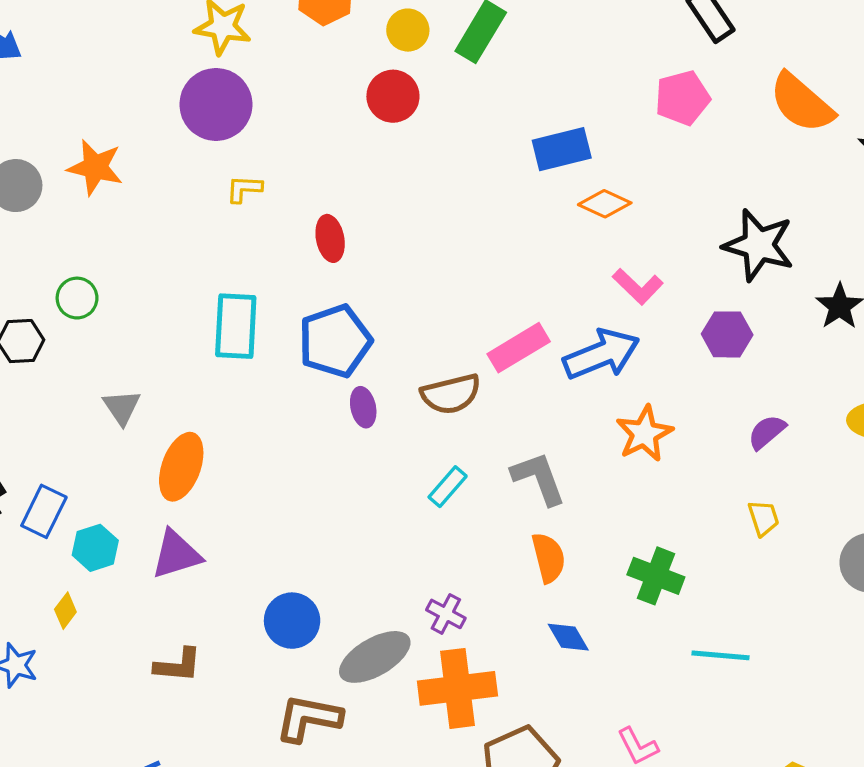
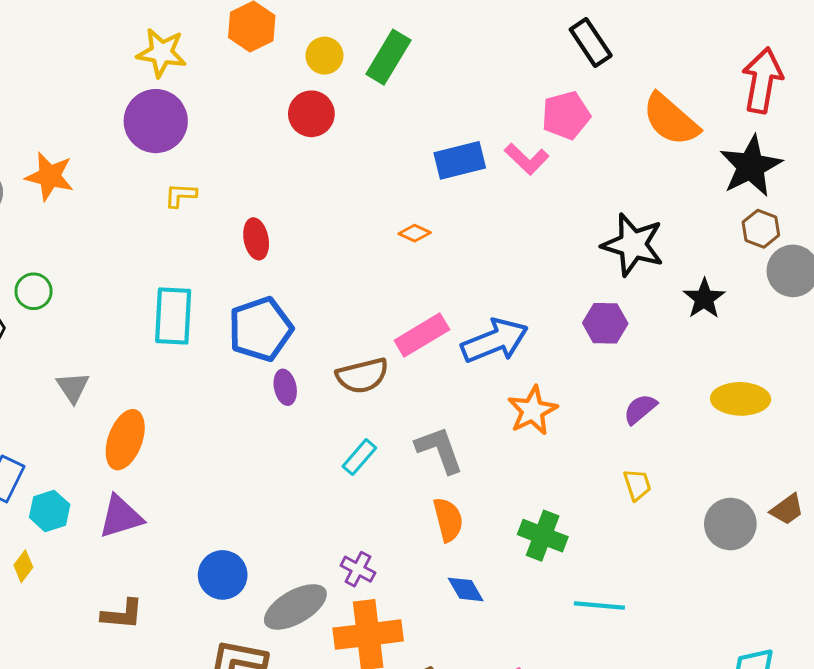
orange diamond: (605, 204) -> (415, 233), moved, size x0.7
pink L-shape: (638, 286) -> (527, 159), moved

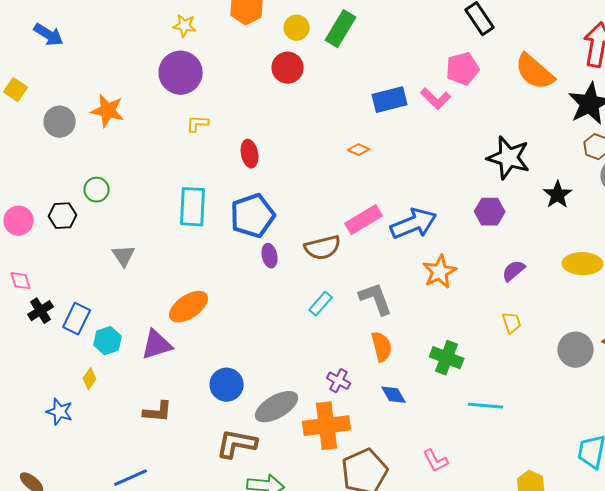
yellow star: (162, 53) -> (185, 26), size x0.7
orange ellipse: (125, 440) -> (189, 307), moved, turned 36
purple cross: (358, 569) -> (339, 381), moved

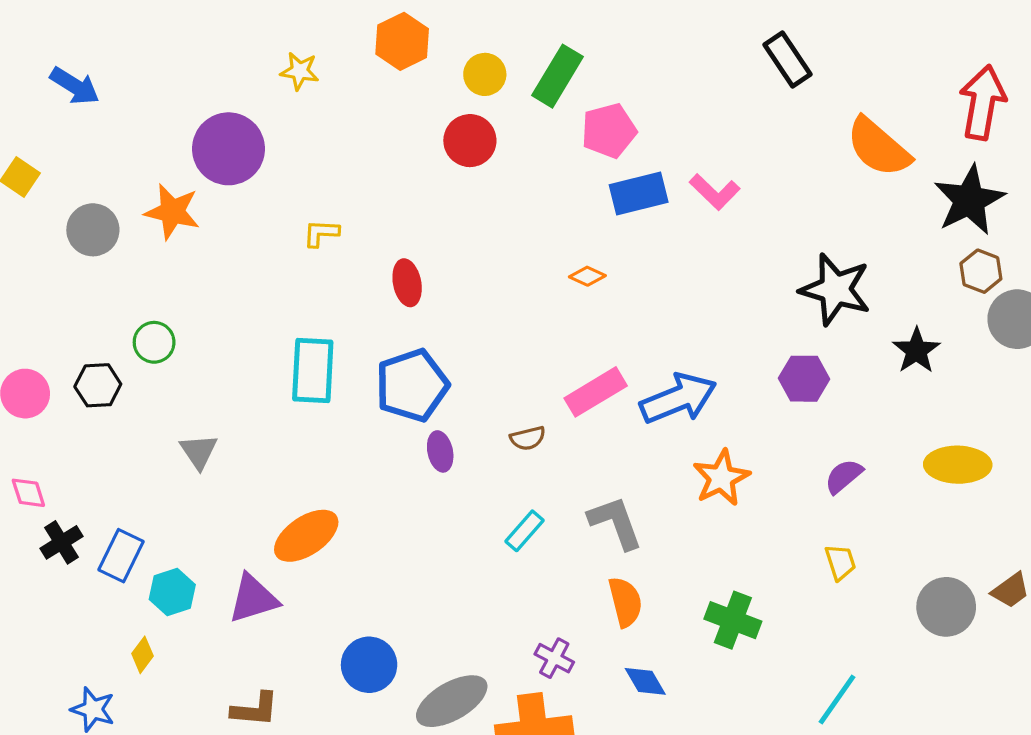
pink pentagon: (463, 69) -> (609, 131), moved
purple circle: (181, 73) -> (229, 149), moved
brown semicircle: (323, 248) -> (528, 438), size x0.6
cyan line: (486, 406) -> (837, 699), moved, turned -60

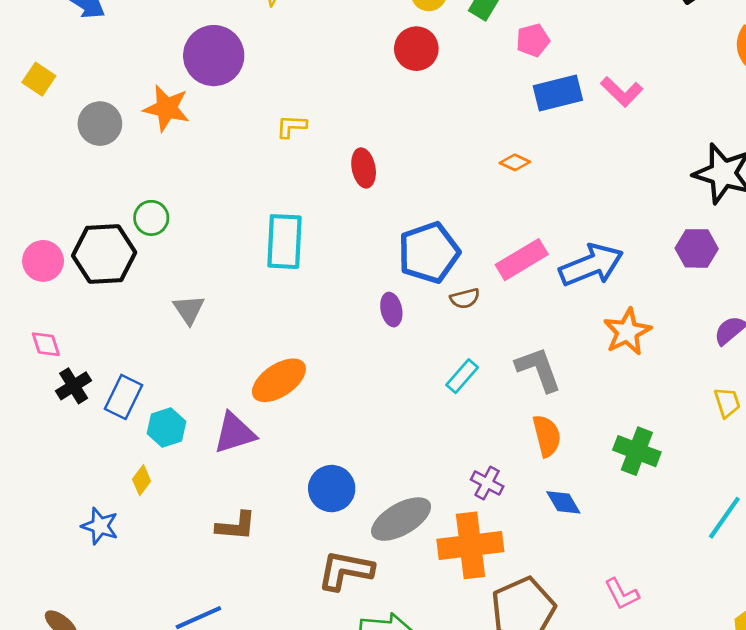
pink pentagon: (609, 131) -> (533, 40), size x0.7
black hexagon: (98, 385) -> (104, 254), size x1.6
blue pentagon: (412, 385) -> (429, 253), moved

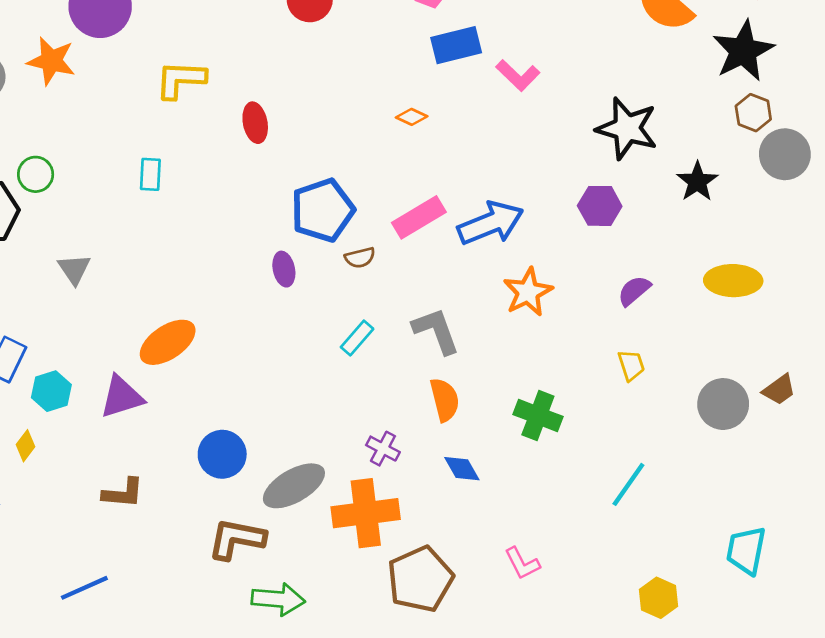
pink L-shape: (622, 92) -> (518, 75), moved
yellow L-shape: (291, 126) -> (181, 80), size x1.6
cyan rectangle: (284, 242) -> (150, 174), moved, size x0.6

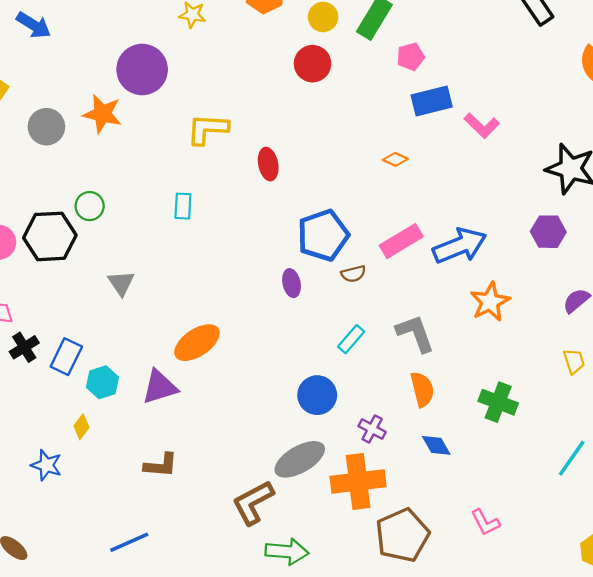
blue circle: (222, 454) -> (317, 395), moved
brown L-shape: (237, 539) -> (253, 503), turned -39

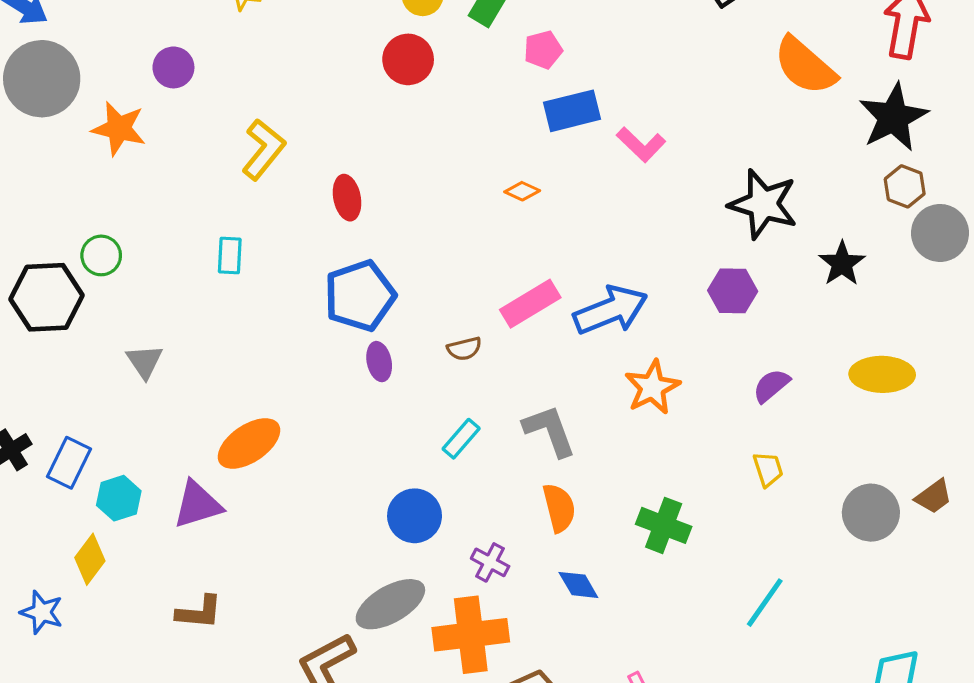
purple circle: (142, 69) -> (173, 67), size x0.6
gray circle: (46, 127) -> (42, 79), moved, size x1.5
yellow L-shape: (207, 129) -> (263, 149), turned 126
blue pentagon: (323, 235) -> (360, 296), moved
yellow diamond: (81, 427) -> (90, 559), size x1.4

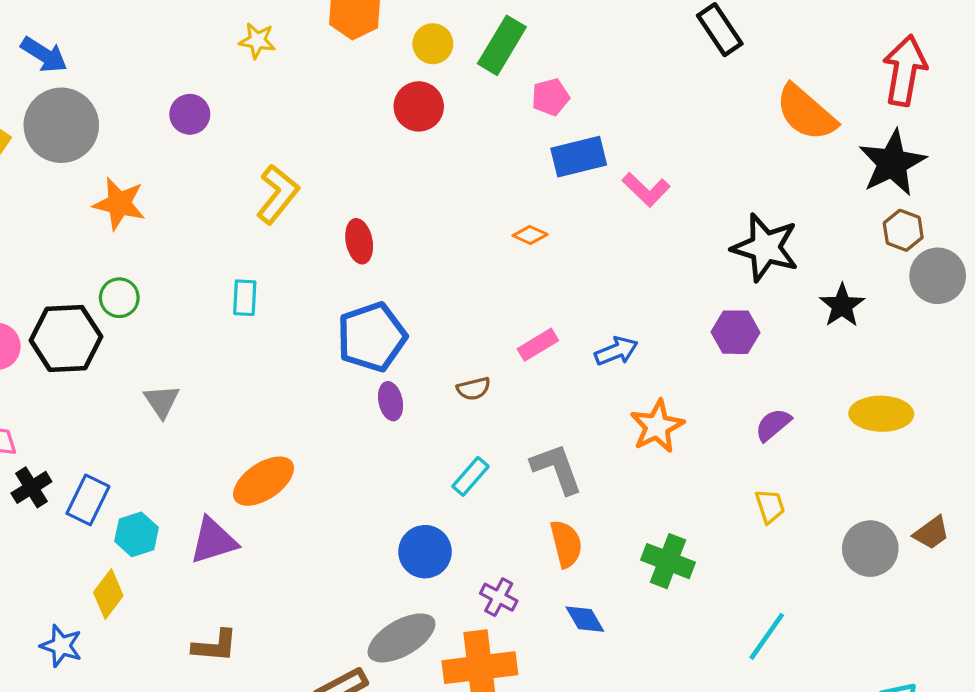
orange star: (119, 129) -> (119, 204), moved
pink rectangle: (530, 304) -> (538, 345), size x0.7
blue arrow: (611, 310) -> (616, 351), size x0.6

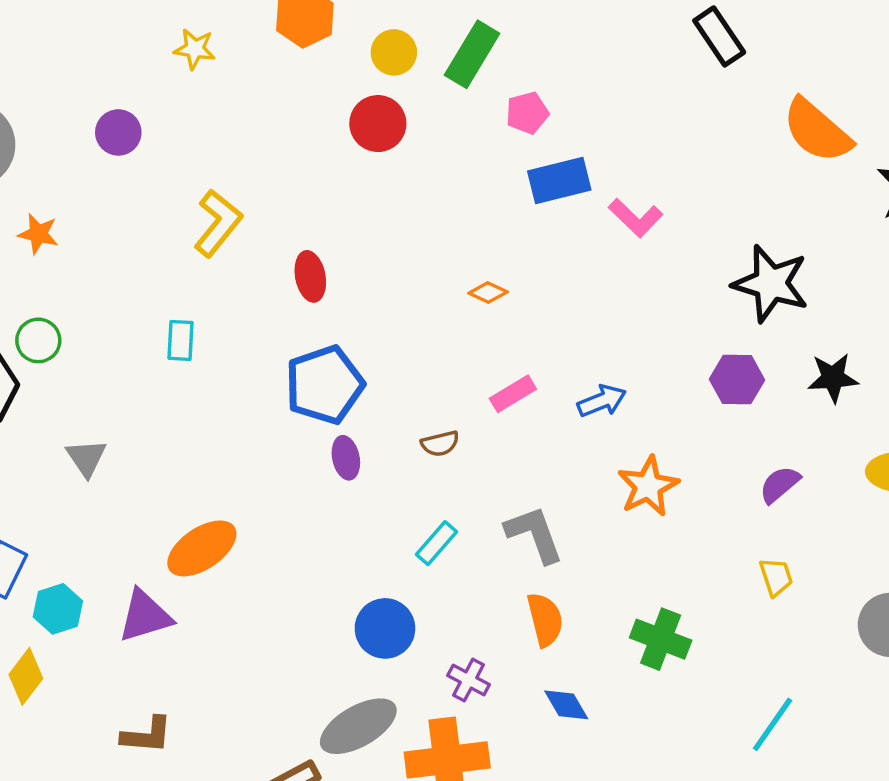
orange star: (119, 204) -> (38, 234), size x0.7
orange diamond: (530, 235) -> (488, 292), moved
black star: (842, 306) -> (833, 378), moved, turned 30

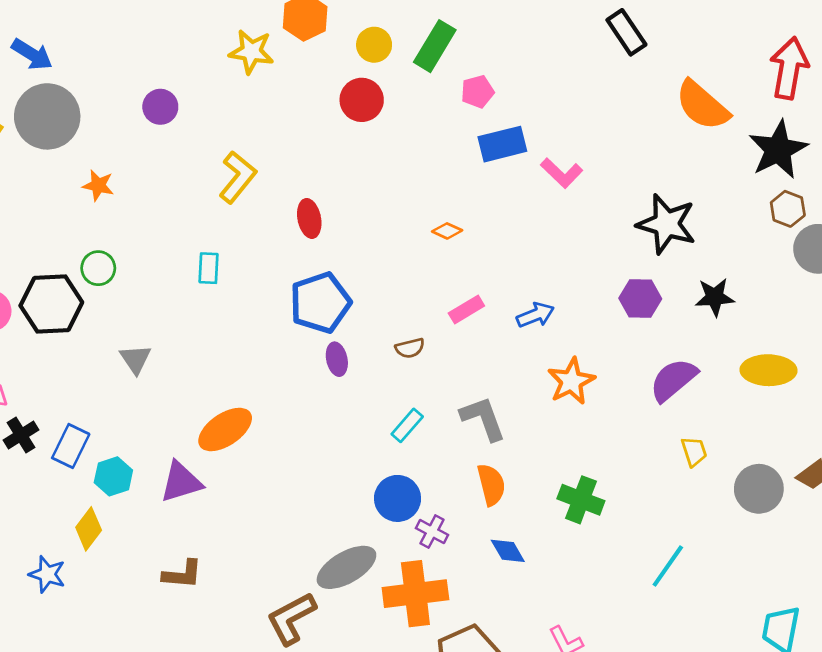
yellow star: (195, 49) -> (251, 52), moved, size x1.4
purple semicircle: (780, 484) -> (673, 380), size x1.5
yellow trapezoid: (776, 577) -> (694, 452), moved
blue circle: (385, 628) -> (398, 498), moved

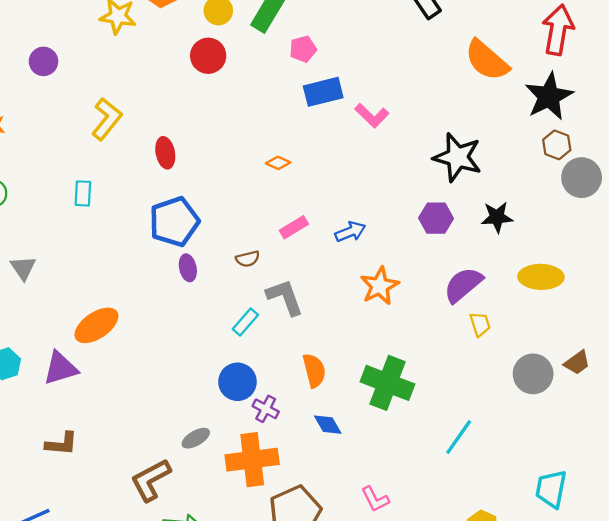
gray L-shape: (483, 418) -> (285, 297), moved
yellow trapezoid: (694, 452) -> (480, 324), moved
green cross: (581, 500) -> (388, 383), size x1.4
gray ellipse: (346, 567) -> (196, 438), size x0.6

